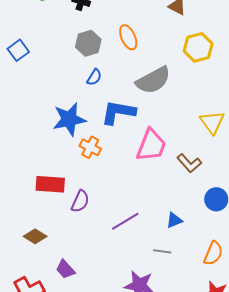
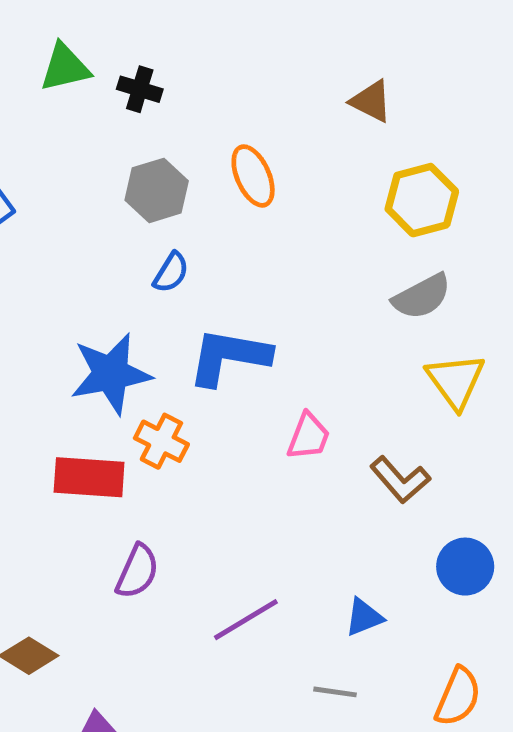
gray semicircle: (153, 80) -> (422, 297), moved, size x0.7
pink trapezoid: (151, 145) -> (308, 436), size x0.6
red rectangle: (50, 184) -> (89, 477), moved

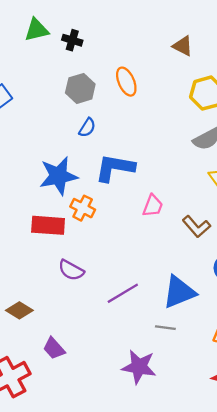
purple semicircle: (137, 571) -> (71, 270), turned 95
blue triangle: (364, 617) -> (179, 292), size x1.8

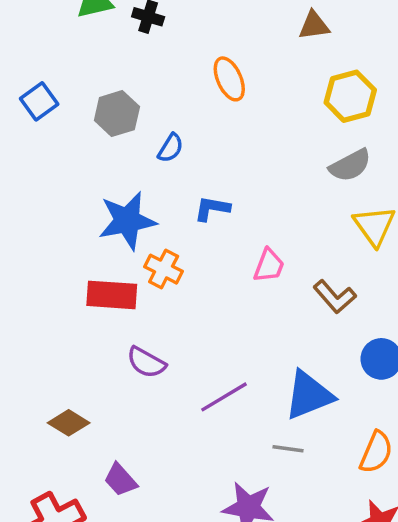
brown triangle: (183, 46) -> (314, 25), turned -35
gray hexagon: (80, 88) -> (117, 114), moved
blue L-shape: (115, 168) -> (212, 209), size x0.6

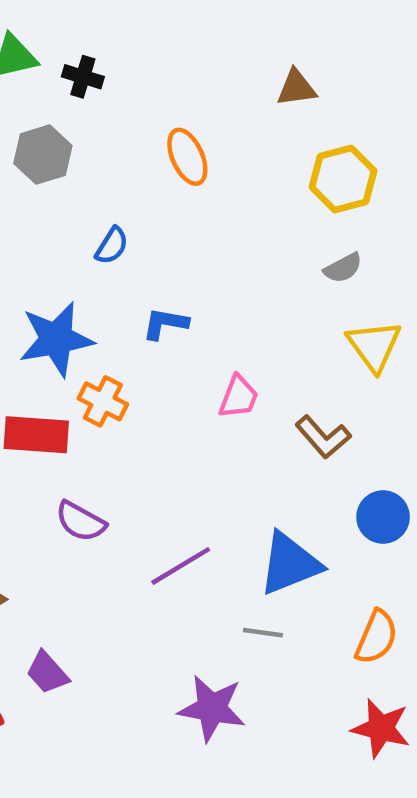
gray hexagon: (117, 114) -> (43, 155), moved
gray semicircle: (350, 165) -> (343, 268), size x0.7

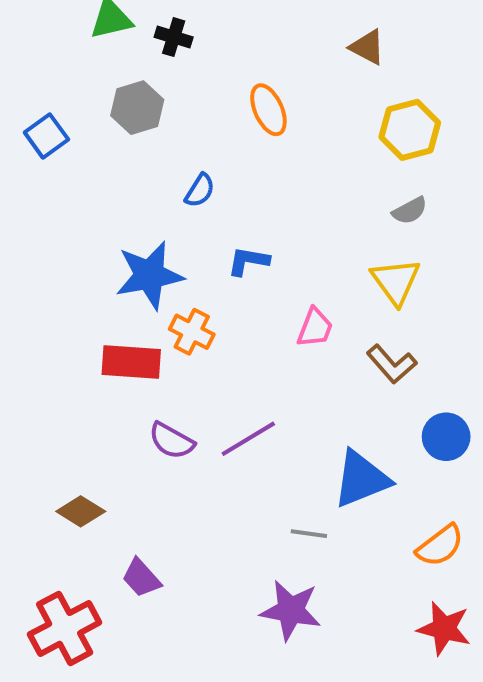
brown triangle: (296, 88) -> (367, 47), turned 36
yellow triangle: (374, 346) -> (396, 281), moved
purple line: (181, 566) -> (248, 439), moved
gray line: (263, 633) -> (309, 534), moved
orange semicircle: (376, 637) -> (440, 546), turned 30

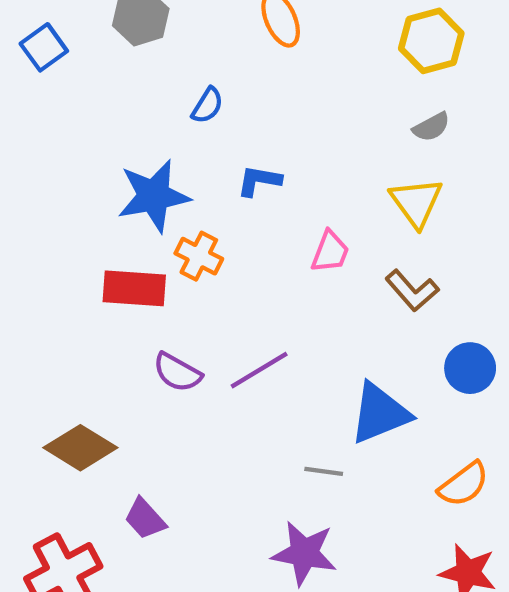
brown diamond: (81, 511) -> (80, 448), size x1.4

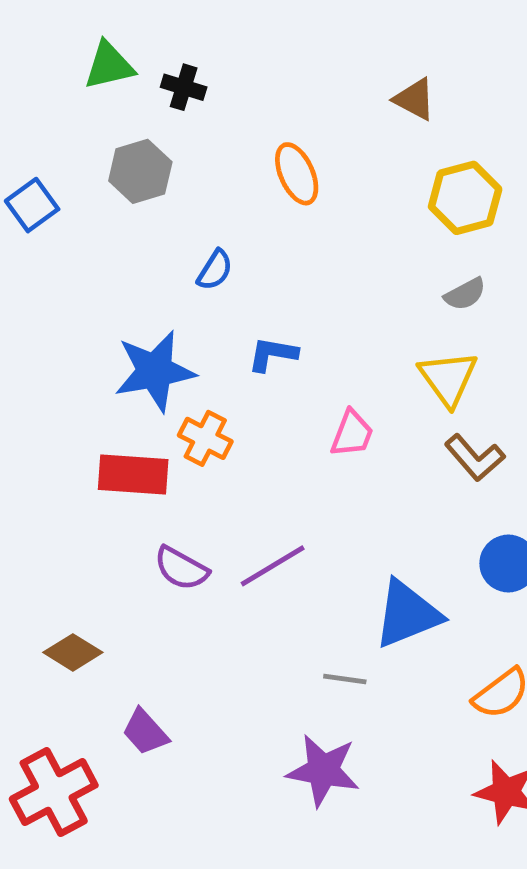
brown L-shape: (412, 291) -> (475, 458), moved
brown diamond: (80, 448) -> (73, 652), size x0.7

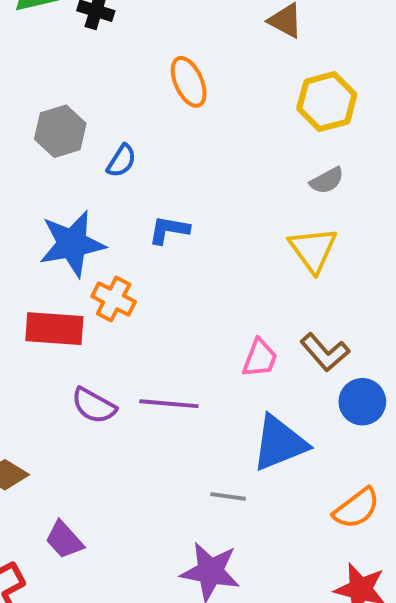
gray hexagon: (140, 171) -> (60, 131), moved
pink trapezoid: (352, 434) -> (260, 358), moved
brown L-shape: (475, 458) -> (325, 352), moved
purple line: (273, 566) -> (169, 404), turned 36

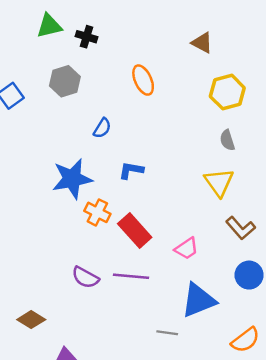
gray hexagon: (60, 131) -> (65, 81), moved
gray semicircle: (327, 181) -> (227, 140), turned 100
red rectangle: (54, 329) -> (135, 230), moved, turned 44
brown L-shape: (325, 352) -> (241, 228), moved
pink trapezoid: (260, 358) -> (186, 249), turned 35

